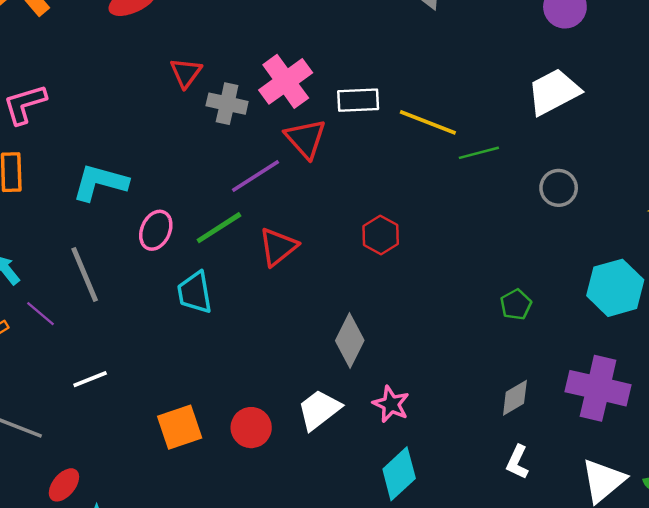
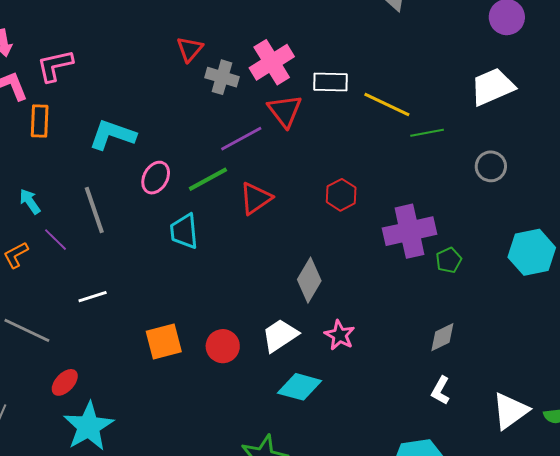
purple cross: (598, 388) -> (410, 231), moved, turned -30
cyan diamond: (399, 474) -> (300, 387), moved, turned 54

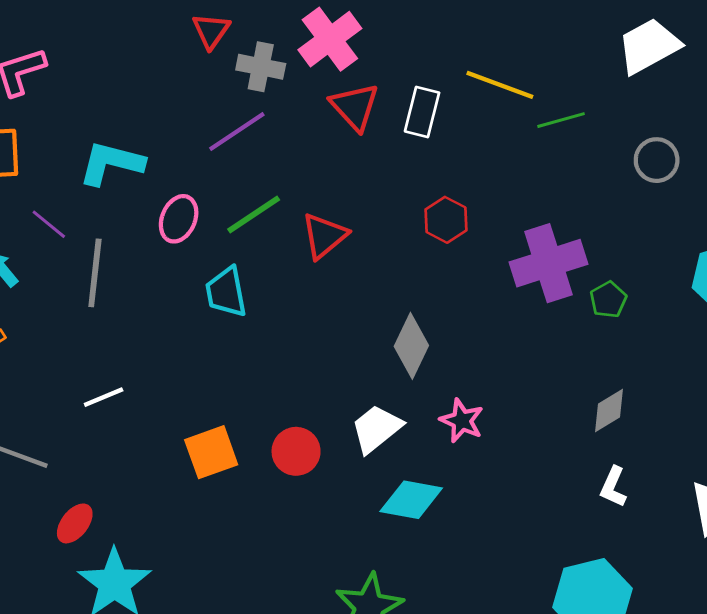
white rectangle: (330, 82) -> (422, 112), moved, turned -72
purple line: (241, 139) -> (237, 132), moved
gray line: (94, 210) -> (95, 273), turned 30
purple line: (56, 240) -> (49, 224), moved

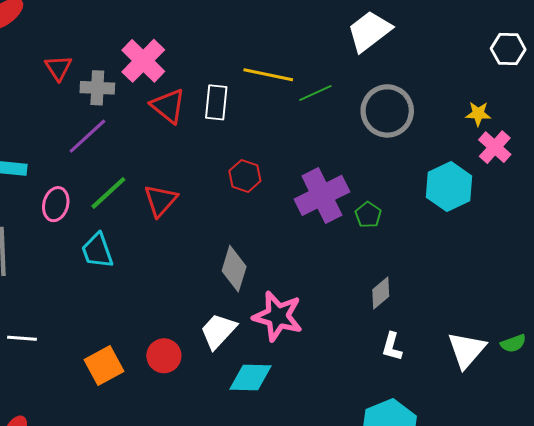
gray circle: (657, 160) -> (387, 111), size x1.6
white line: (104, 397) -> (22, 338), turned 36
pink star: (462, 421) -> (278, 316), size x1.6

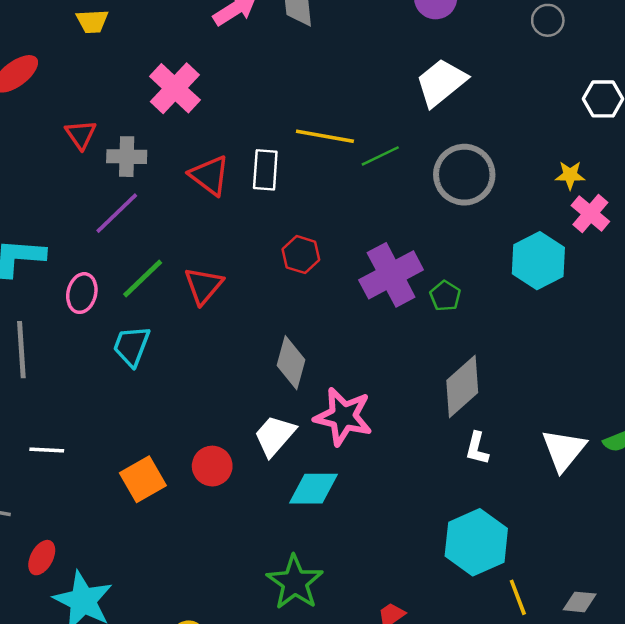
pink cross: (143, 61) -> (175, 88), moved
cyan trapezoid: (97, 251) -> (132, 346), turned 42
gray diamond: (381, 293) -> (462, 386), size x1.6

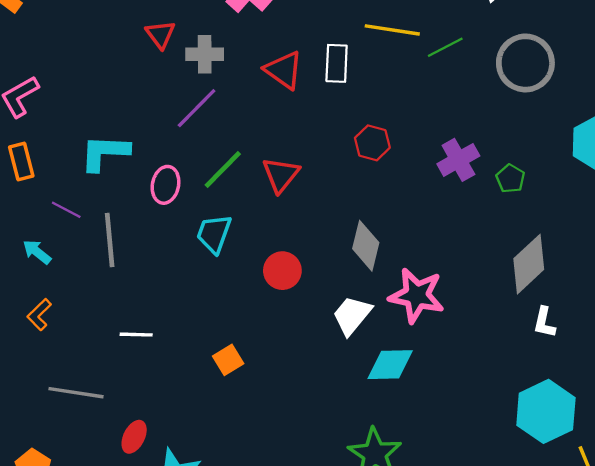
purple cross: (391, 275) -> (458, 160), size x0.7
red circle: (212, 466) -> (282, 271), moved
orange square: (143, 479) -> (228, 360), size x0.7

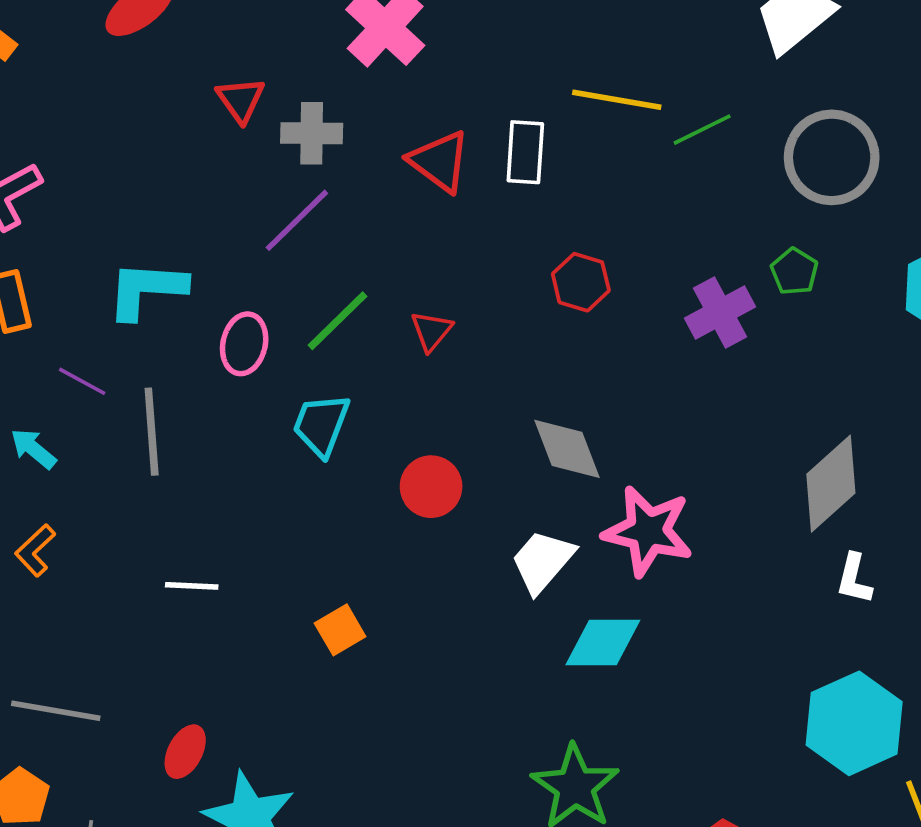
red triangle: (281, 175) -> (431, 331), size x0.7
green pentagon: (510, 179) -> (794, 271), moved
gray diamond: (366, 246) -> (567, 449), turned -36
gray line: (76, 393) -> (56, 711), moved

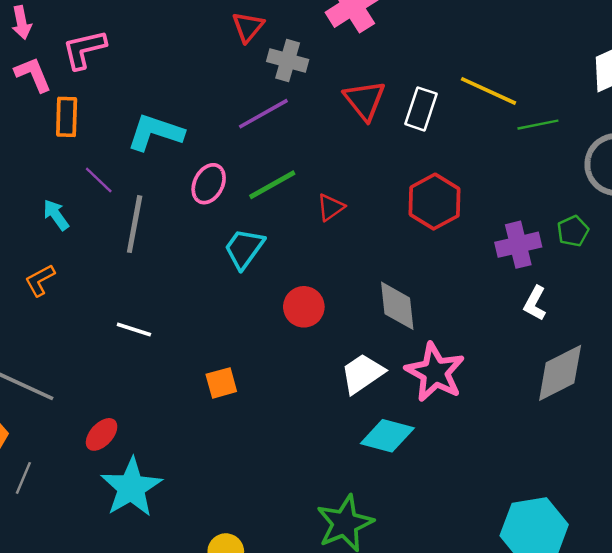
red hexagon: (581, 282) -> (434, 202), size x1.4
white L-shape: (854, 579) -> (535, 303), moved

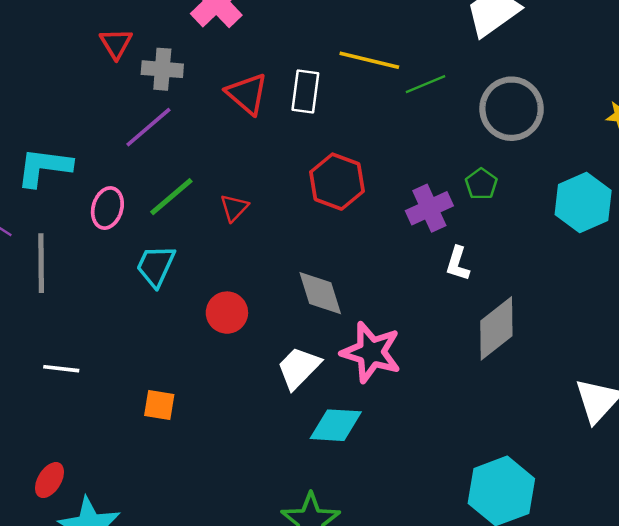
orange square: (221, 383) -> (159, 405), turned 36

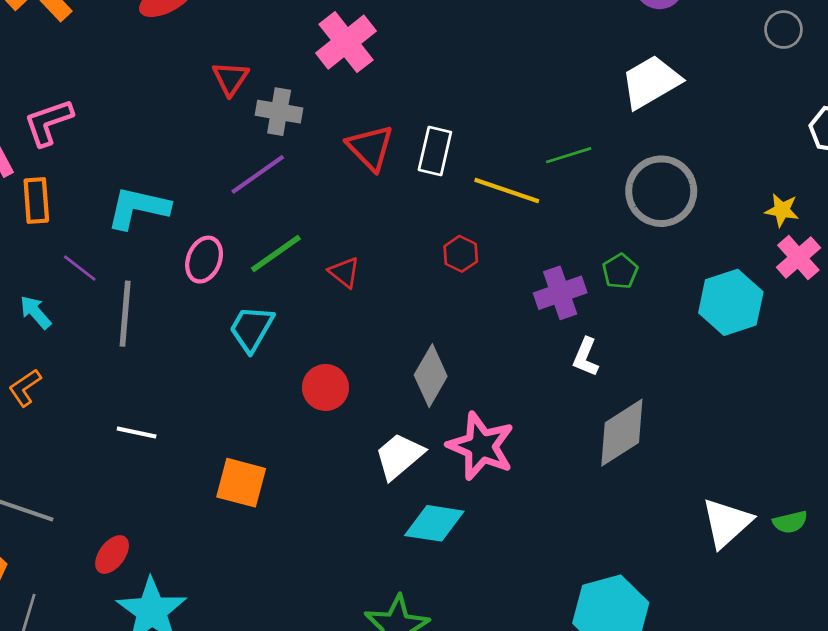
yellow line: (369, 60) -> (507, 190), moved
red hexagon: (337, 182) -> (461, 254), size x0.6
red triangle: (234, 208) -> (344, 272), turned -40
gray diamond: (320, 293) -> (431, 376), turned 42
orange square: (159, 405) -> (241, 483), size x1.4

